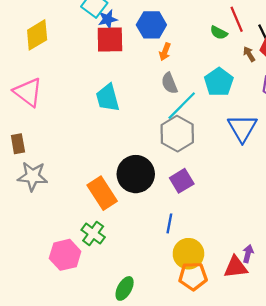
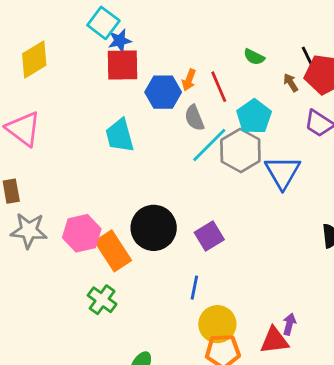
red line: (237, 19) -> (219, 87), moved
blue hexagon: (151, 25) -> (163, 92), moved
gray hexagon: (177, 134) -> (240, 150), moved
pink hexagon: (65, 255) -> (82, 233), moved

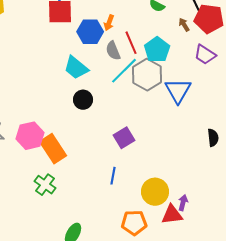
red line: (219, 87) -> (131, 43), moved
cyan trapezoid: (120, 136) -> (76, 68), moved, turned -36
black circle: (154, 228) -> (83, 100), moved, size x0.6
yellow circle: (217, 324) -> (155, 192), moved

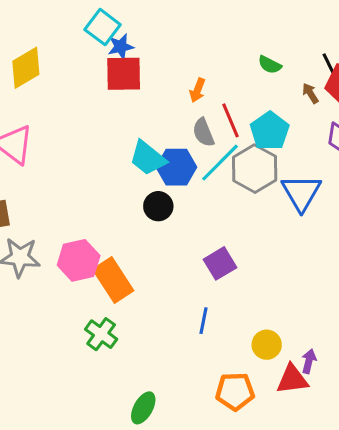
blue hexagon: (90, 32) -> (176, 167), moved
yellow circle: (155, 192) -> (267, 345), size x0.7

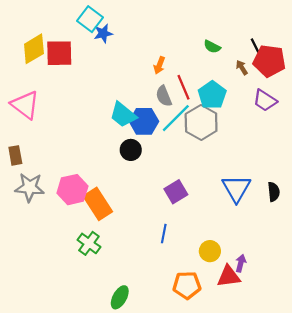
red square: (124, 74) -> (59, 53), moved
blue triangle: (301, 193) -> (236, 188), moved

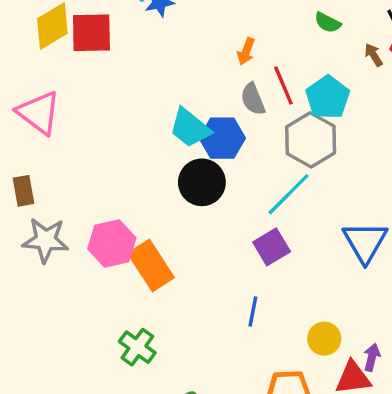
cyan line: (176, 118) -> (289, 194), moved
black circle: (131, 150) -> (202, 182), size x1.4
green cross: (89, 243) -> (137, 347), moved

